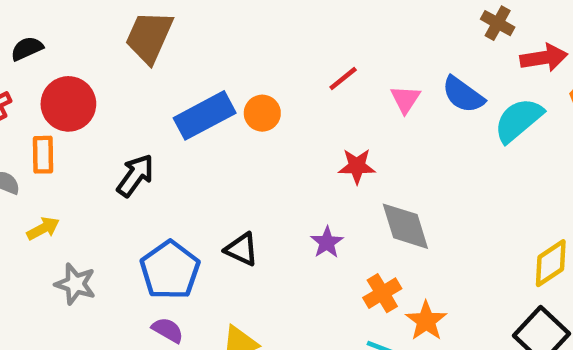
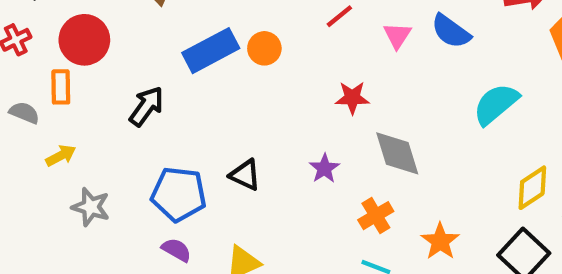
cyan semicircle: (518, 120) -> (496, 104), moved
blue pentagon: (170, 270) -> (179, 194), turned -30
orange star: (426, 321) -> (440, 241), moved

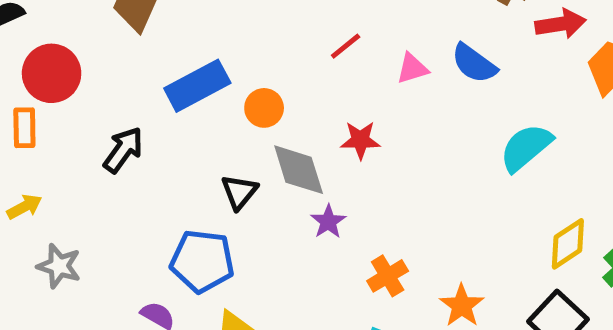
pink triangle: (397, 36) -> (412, 68), turned 40
orange circle: (264, 48) -> (264, 108), moved
gray diamond: (397, 153) -> (299, 170), moved
black triangle: (245, 175) -> (239, 192), moved, turned 44
blue pentagon: (179, 194) -> (202, 261), moved

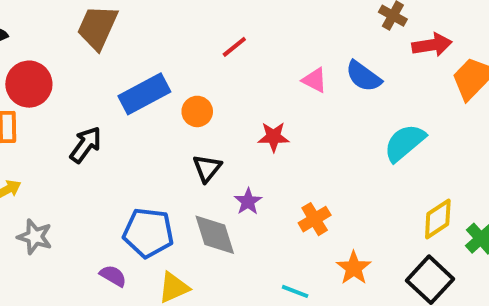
red line: (346, 46) -> (234, 47), moved
pink triangle: (412, 68) -> (315, 80), turned 44
gray diamond: (299, 170) -> (215, 235), moved
black triangle: (239, 192) -> (207, 168), moved
orange cross: (388, 276) -> (315, 219), moved

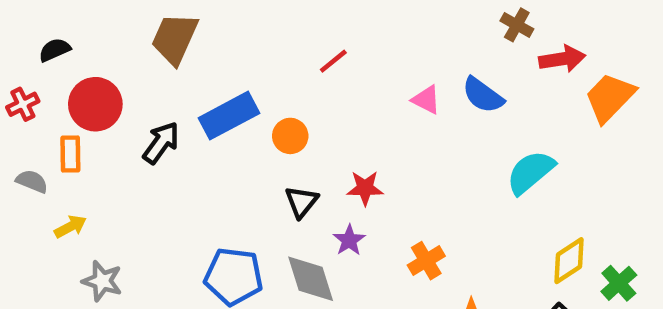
red star: (273, 137) -> (365, 188), moved
black arrow: (86, 145) -> (161, 143), moved

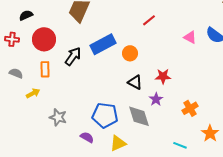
red cross: (23, 104) -> (12, 39), turned 32
orange rectangle: (70, 154) -> (45, 69), moved
black triangle: (302, 202) -> (135, 82), turned -42
gray star: (102, 281) -> (58, 117), moved

